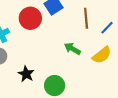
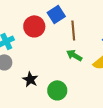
brown line: (86, 18) -> (73, 30), moved

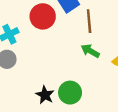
black star: (30, 79) -> (45, 95), moved

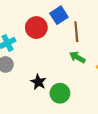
black star: (45, 95) -> (38, 82), moved

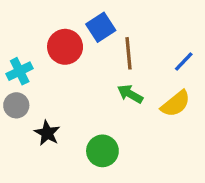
black star: (38, 82) -> (47, 133), moved

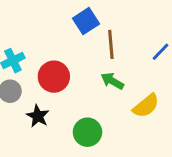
red circle: (65, 47) -> (54, 77), moved
yellow semicircle: (176, 104) -> (146, 106), moved

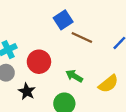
brown line: (111, 44) -> (82, 37), turned -60
green arrow: (112, 81) -> (74, 76), moved

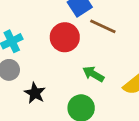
red circle: (39, 62) -> (65, 37), moved

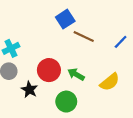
red circle: (65, 37) -> (49, 70), moved

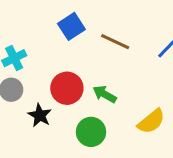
blue square: (65, 19) -> (71, 26), moved
yellow semicircle: (110, 82) -> (151, 121), moved

